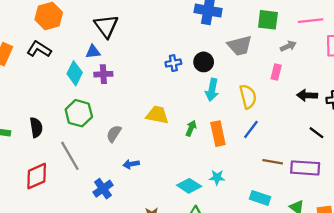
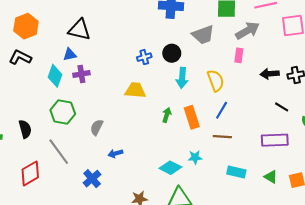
black triangle: (106, 26) -> (79, 30), turned -35
gray arrow: (288, 46) -> (248, 31), size x1.6
yellow trapezoid: (157, 115) -> (135, 90), moved
brown line: (273, 162) -> (222, 137), moved

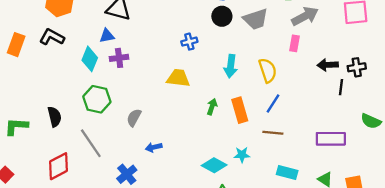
black circle: (172, 53) -> (222, 16), moved
black line: (282, 107) -> (341, 87), moved, turned 64

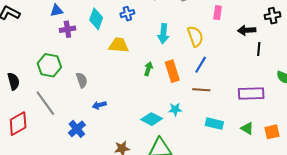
cyan diamond: (90, 59) -> (96, 19), moved
black cross: (357, 67) -> (273, 16), moved
gray semicircle: (134, 118) -> (82, 80), turned 133

